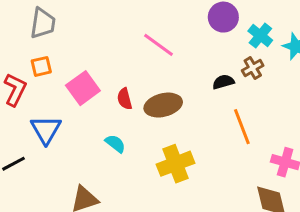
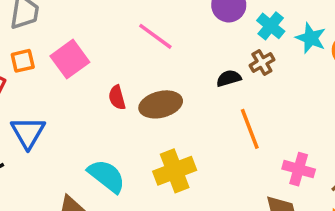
pink square: (83, 88) -> (70, 59), moved
cyan semicircle: (115, 144) -> (107, 176), moved, size x1.6

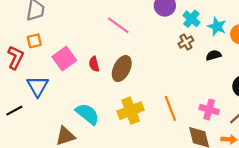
pink square: (70, 59) -> (64, 59), moved
black semicircle: (229, 78) -> (214, 55), moved
brown ellipse: (161, 104) -> (122, 69), turned -50
orange line: (250, 129) -> (170, 108), moved

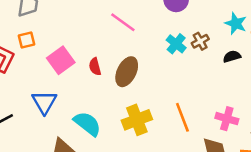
cyan cross: (191, 19) -> (176, 44), moved
blue triangle: (38, 86) -> (44, 102), moved

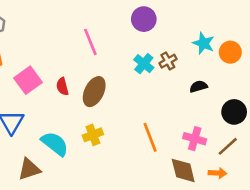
pink line: (123, 22) -> (90, 42), turned 32
black semicircle: (232, 56) -> (198, 87), moved
yellow cross: (137, 120) -> (93, 135), moved, size x0.7

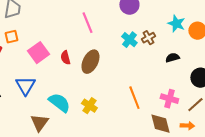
yellow cross: (93, 135) -> (89, 106), moved, turned -35
brown triangle: (29, 169) -> (39, 123), turned -36

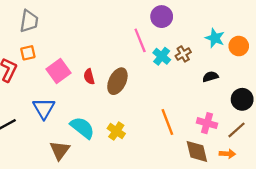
pink line: (87, 23) -> (140, 40), moved

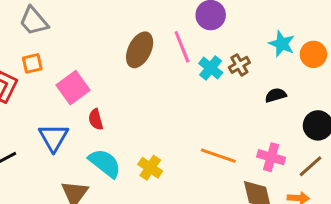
gray trapezoid: (29, 21) -> (34, 21), turned 130
red semicircle: (89, 77) -> (96, 119), moved
brown ellipse: (117, 81) -> (140, 50), moved
orange line: (167, 122) -> (218, 156), turned -50

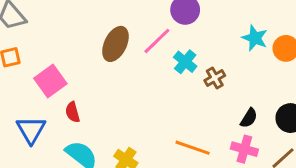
pink line: (182, 47) -> (157, 41), turned 68
brown cross: (239, 65) -> (215, 78), moved
black semicircle: (276, 95) -> (249, 118), moved, turned 138

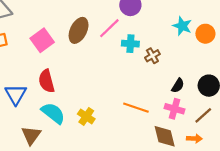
cyan cross: (185, 62) -> (130, 44), turned -35
pink square: (50, 81) -> (42, 40), moved
red semicircle: (73, 112) -> (47, 81), size x1.5

